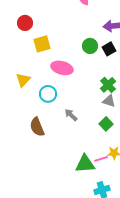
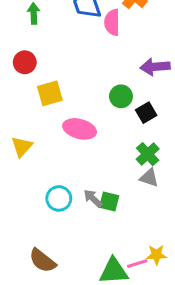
black square: (109, 49) -> (146, 113), moved
cyan circle: (48, 94) -> (59, 198), moved
green square: (106, 124) -> (109, 201), moved, turned -32
brown semicircle: (37, 127) -> (43, 261), moved, turned -30

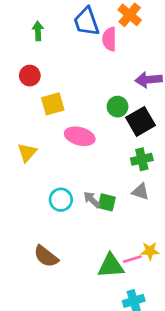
black square: (146, 113) -> (140, 121), size x1.5
green cross: (148, 154) -> (142, 159), turned 30
gray triangle: (149, 178) -> (140, 192), moved

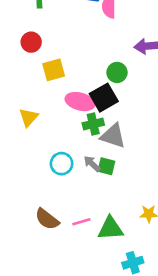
black square: (140, 121) -> (104, 98), moved
green cross: (142, 159) -> (93, 124), moved
gray triangle: (140, 192) -> (113, 136), moved, size x1.5
pink line: (132, 259) -> (81, 222), moved

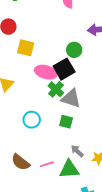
yellow square: (54, 70) -> (26, 48), turned 30
green cross: (93, 124) -> (56, 89), turned -35
gray arrow: (92, 164) -> (77, 151), moved

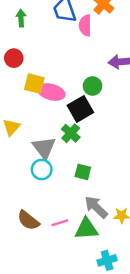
pink ellipse: (46, 72) -> (51, 92), moved
gray triangle: (71, 98) -> (44, 148), moved, turned 35
gray arrow: (77, 151) -> (96, 207), size x1.5

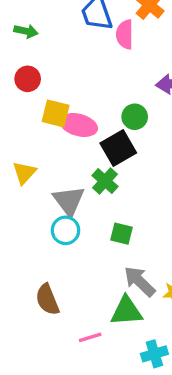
green arrow: (21, 18) -> (26, 31), moved, turned 105
brown semicircle: (28, 220) -> (47, 300), turned 30
pink line: (60, 223) -> (90, 337), moved

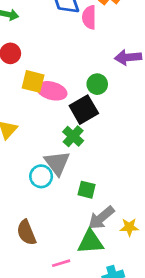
gray triangle: (69, 201) -> (57, 163), moved
green square: (121, 234) -> (87, 190), moved
gray arrow: (140, 281) -> (101, 218), turned -84

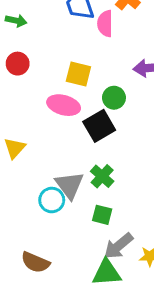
yellow square: (33, 81) -> (78, 74), moved
green cross: (73, 136) -> (102, 176), moved
brown semicircle: (26, 232) -> (35, 262), turned -45

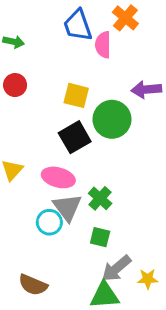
green circle: (114, 98) -> (112, 119), size x1.6
pink ellipse: (64, 105) -> (58, 177), moved
black square: (99, 126) -> (75, 137), moved

